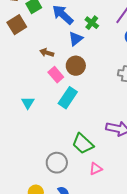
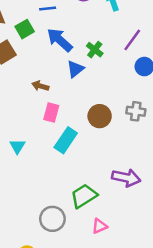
brown circle: (76, 66) -> (100, 116), moved
pink rectangle: (56, 75) -> (51, 112), turned 56
green trapezoid: (83, 144) -> (84, 196), turned 105

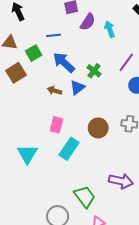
brown arrow: (40, 86) -> (54, 91), moved
cyan triangle: (17, 146) -> (27, 154), size x1.5
green trapezoid: (84, 196) -> (85, 197), turned 85

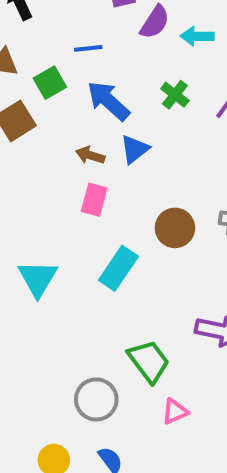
cyan arrow: (110, 29) -> (197, 36), turned -70
green cross: (94, 71) -> (175, 95), moved
pink rectangle: (57, 125) -> (94, 200), moved

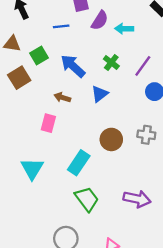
blue line: (88, 48) -> (61, 26), moved
blue triangle: (135, 149) -> (100, 94), moved
pink rectangle: (94, 200) -> (48, 123), moved
green trapezoid: (149, 361) -> (87, 199), moved

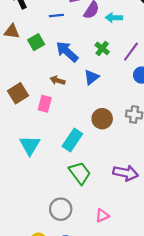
brown square: (19, 78) -> (18, 93), moved

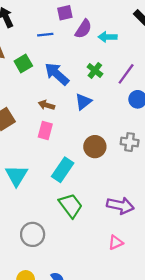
pink rectangle: (45, 104) -> (45, 130), moved
gray circle: (61, 209) -> (33, 234), moved
pink triangle: (102, 216) -> (116, 242), moved

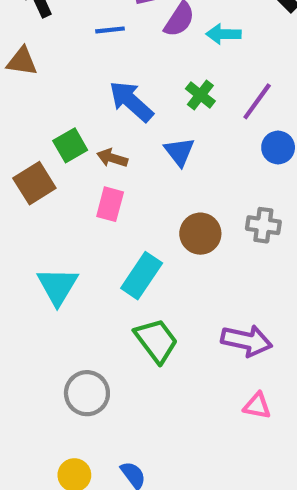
green square: (23, 64) -> (70, 145), moved
blue triangle: (83, 102) -> (179, 152), turned -30
pink triangle: (116, 242) -> (257, 406), moved, turned 35

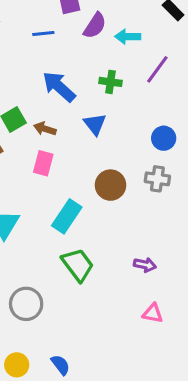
green cross: (200, 95) -> (111, 82), turned -30
purple line: (257, 101) -> (157, 69), moved
blue circle: (278, 147) -> (164, 138), moved
purple arrow: (247, 341) -> (145, 265), size x0.6

